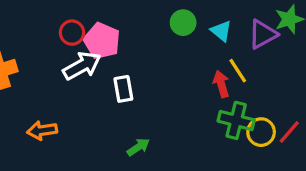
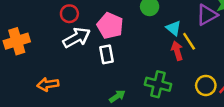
cyan triangle: (221, 31) -> (173, 28), moved
pink pentagon: (102, 41) -> (110, 26), moved
green cross: (236, 120) -> (158, 84), moved

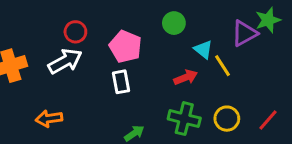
white arrow: (77, 38) -> (65, 61), moved
red arrow: (177, 51) -> (186, 77), moved, turned 84
yellow circle: (206, 85) -> (227, 119), moved

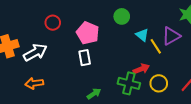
purple triangle: (244, 33) -> (171, 36), moved
white arrow: (65, 61) -> (35, 52), moved
red arrow: (186, 77) -> (141, 69), moved

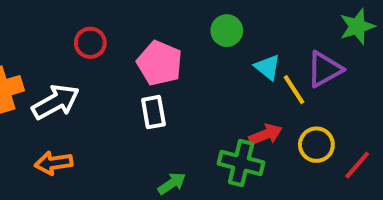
yellow circle: (159, 83) -> (316, 145), moved

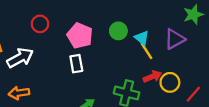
green circle: (227, 31) -> (118, 31), moved
yellow line: (294, 90) -> (146, 51), moved
red arrow: (266, 134) -> (152, 77), moved

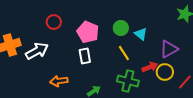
purple triangle: (175, 39) -> (169, 49), moved
yellow line: (146, 51) -> (124, 53), moved
orange arrow: (19, 93) -> (59, 81), moved

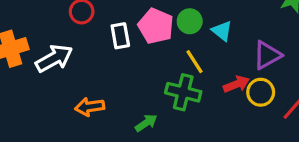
pink pentagon: (88, 32) -> (156, 26), moved
white rectangle: (85, 56) -> (120, 36), moved
green cross: (128, 81) -> (183, 92), moved

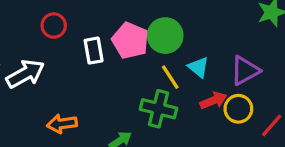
green circle: (190, 21) -> (165, 36), size x1.4
cyan triangle: (222, 31) -> (198, 67), moved

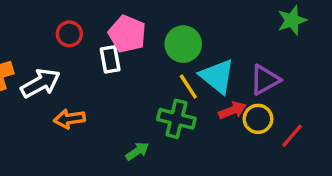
pink pentagon: (130, 41) -> (127, 34), moved
cyan triangle: (198, 67) -> (217, 76), size x1.6
orange arrow: (62, 124) -> (69, 119), moved

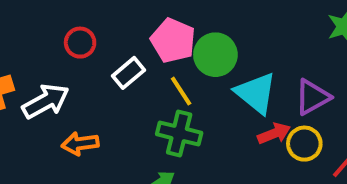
pink pentagon: (127, 34) -> (173, 41), moved
white rectangle: (110, 59) -> (129, 73), turned 60
yellow line: (188, 87) -> (181, 91), moved
green cross: (176, 119) -> (179, 134), moved

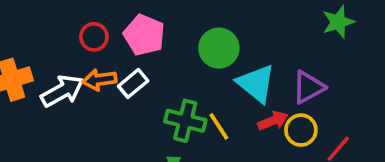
pink pentagon: (173, 41) -> (144, 35), moved
white rectangle: (129, 73) -> (133, 83), moved
yellow line: (181, 91) -> (219, 126), moved
orange arrow: (80, 144) -> (100, 80), moved

